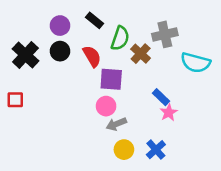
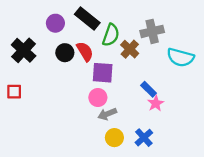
black rectangle: (95, 20) -> (87, 18), size x1.5
black circle: (60, 51) -> (65, 53), moved

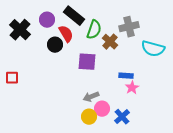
black cross: (24, 50) -> (20, 30), moved
red semicircle: (85, 52) -> (66, 34), moved
blue rectangle: (149, 89) -> (126, 76), turned -40
pink circle: (98, 98) -> (102, 109), moved
yellow circle: (114, 138) -> (89, 117), moved

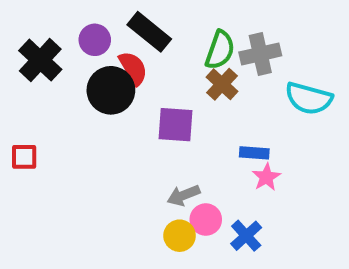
green semicircle: (94, 30) -> (220, 50), moved
black circle: (55, 45) -> (111, 90), size x1.5

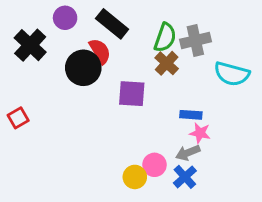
purple circle: (95, 40) -> (65, 18), moved
red square: (24, 157) -> (18, 118), turned -30
pink star: (266, 177) -> (200, 133), turned -30
gray arrow: (184, 195) -> (188, 153), moved

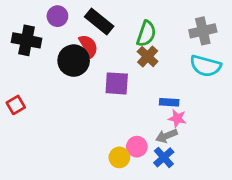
gray cross: (195, 41) -> (203, 31), moved
black cross: (30, 45) -> (27, 40), turned -32

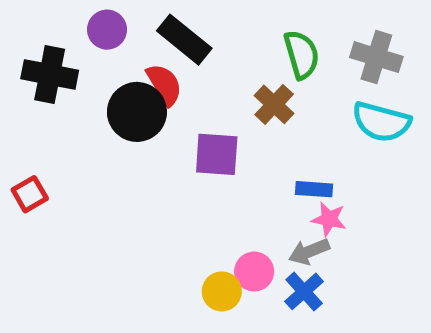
gray cross: (203, 31) -> (376, 57), turned 30
green semicircle: (146, 34) -> (302, 55), moved, turned -35

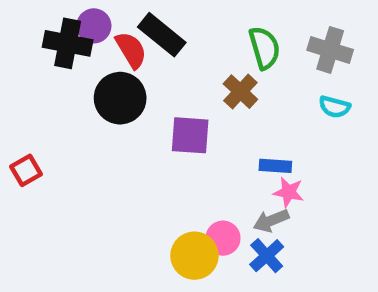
black cross: (50, 74) -> (68, 43), moved
red semicircle: (164, 84) -> (131, 50), moved
cyan semicircle: (381, 122) -> (334, 107), size x0.6
yellow circle: (222, 291) -> (194, 256), size x1.4

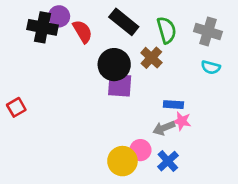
black rectangle: (162, 35) -> (124, 22), moved
black circle: (120, 98) -> (114, 65), moved
gray arrow: (271, 221) -> (164, 128), moved

